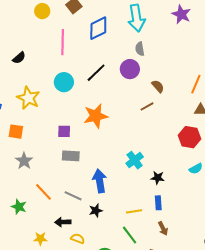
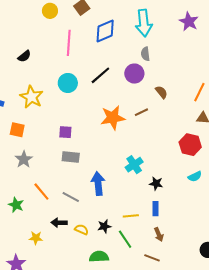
brown line: (147, 106) -> (141, 112), moved
orange star: (96, 116) -> (113, 118), moved
black star: (96, 211) -> (104, 226), moved
yellow semicircle: (78, 239) -> (81, 229), moved

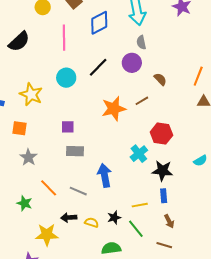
black semicircle: (24, 56) -> (19, 42), moved, size x1.6
red hexagon: (190, 145) -> (161, 134), moved
black star: (156, 184) -> (162, 171), size x1.5
yellow star: (36, 238) -> (47, 235), size x1.6

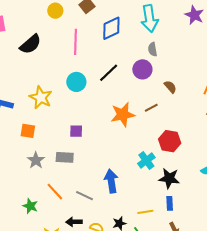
gray rectangle: (75, 151) -> (65, 157), moved

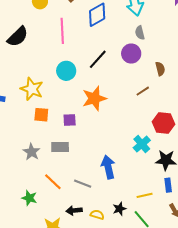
brown semicircle: (170, 87) -> (160, 69), turned 32
orange star: (123, 115) -> (94, 98), moved
orange square: (28, 131) -> (41, 115), moved

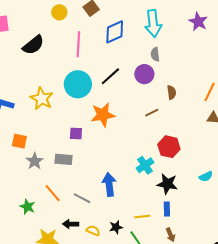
cyan circle: (66, 71) -> (78, 84), size x1.4
orange square: (41, 115) -> (19, 141), moved

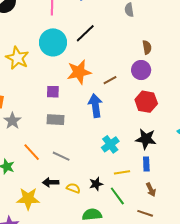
purple circle: (144, 74) -> (141, 70), moved
brown line: (152, 113) -> (110, 80), moved
gray rectangle: (64, 159) -> (56, 120), moved
cyan cross: (145, 165) -> (110, 144), moved
blue arrow: (109, 185) -> (95, 106), moved

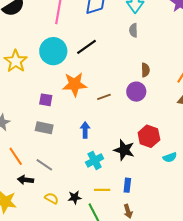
red hexagon: (146, 102) -> (149, 136), moved
blue arrow: (95, 106) -> (85, 130), moved, size x0.7
black star: (146, 139) -> (124, 150), moved
black arrow: (51, 182) -> (25, 180), moved

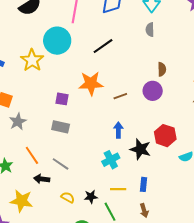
cyan circle: (53, 51) -> (57, 41), moved
blue arrow: (85, 130) -> (118, 130), moved

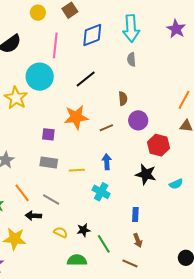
brown semicircle: (162, 69) -> (123, 99), moved
red hexagon: (165, 136) -> (159, 145), moved
black star: (140, 149) -> (146, 174), moved
cyan cross: (111, 160) -> (101, 192), turned -30
yellow line: (118, 189) -> (77, 170), moved

